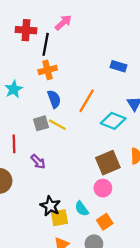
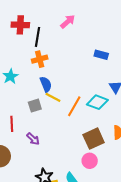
pink arrow: (63, 22) -> (68, 22), moved
orange line: (87, 101) -> (74, 106), moved
yellow line: (57, 125) -> (53, 97), moved

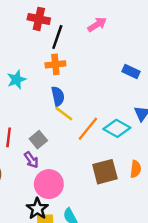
gray square: (35, 106) -> (38, 140), moved, turned -32
pink circle: (90, 161) -> (49, 184), moved, size x1.5

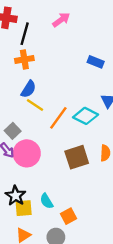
blue semicircle: (58, 96) -> (28, 89), turned 48
pink circle: (49, 184) -> (27, 153), moved

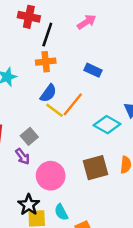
blue rectangle: (96, 62) -> (93, 70), moved
orange line: (58, 118) -> (73, 104), moved
pink circle: (27, 153) -> (51, 176), moved

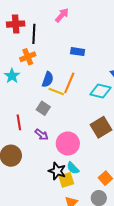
orange cross: (46, 62) -> (28, 57), moved
gray square: (29, 136) -> (43, 108), moved
cyan semicircle: (61, 212) -> (73, 168), moved

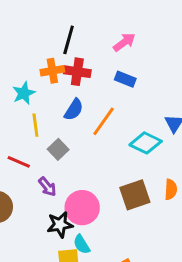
pink arrow: (62, 15) -> (124, 42), moved
red cross: (16, 24) -> (77, 72), moved
yellow line: (56, 92) -> (35, 125), moved, turned 49
red line: (19, 122) -> (19, 162), turned -70
black star: (57, 171) -> (60, 225), moved, turned 30

